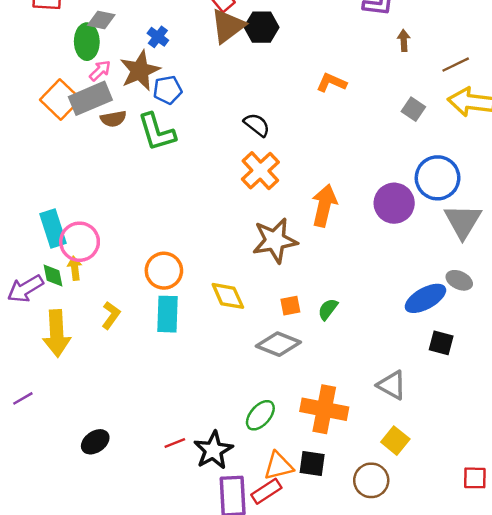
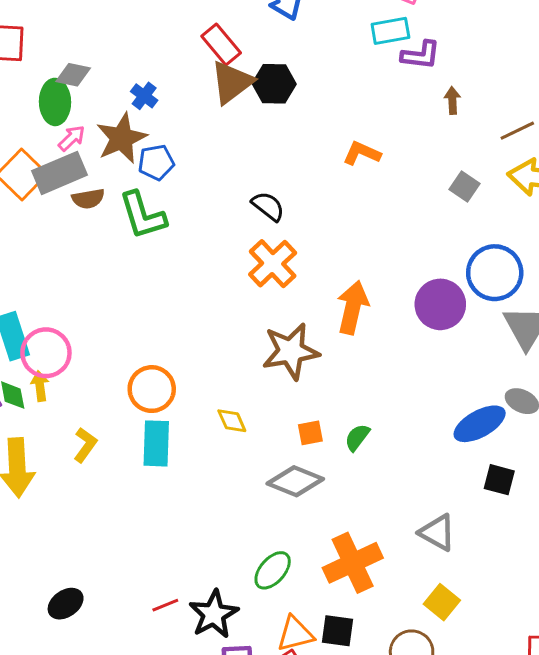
yellow diamond: (228, 296) -> (232, 421), size x0.7
orange cross: (324, 409) -> (353, 563), turned -36

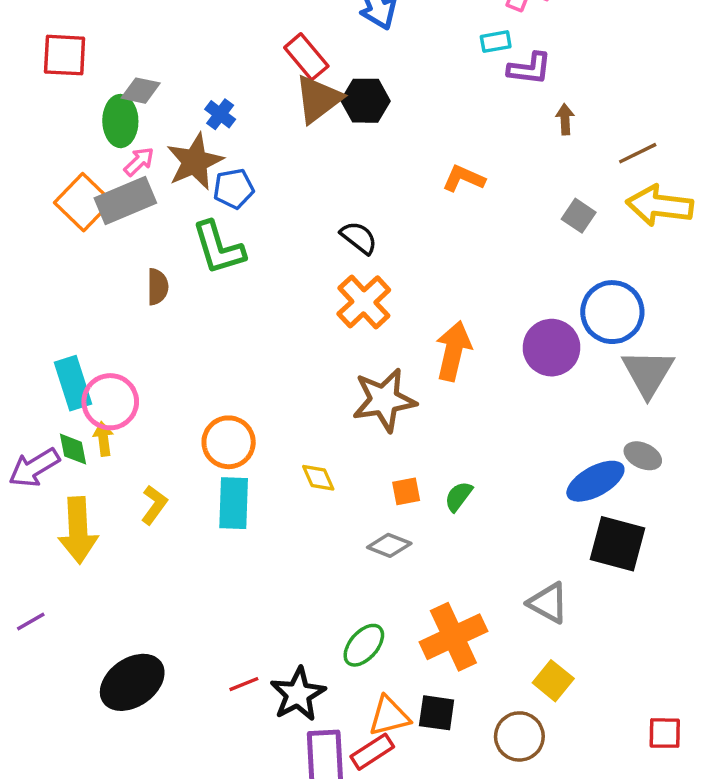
cyan rectangle: (390, 31) -> (496, 42), size x0.7
brown semicircle: (88, 199) -> (158, 287), moved, turned -80
black square: (499, 480) -> (617, 544), size x1.6
gray diamond: (295, 481) -> (389, 545), size x0.7
black ellipse: (66, 604) -> (132, 682), size x1.6

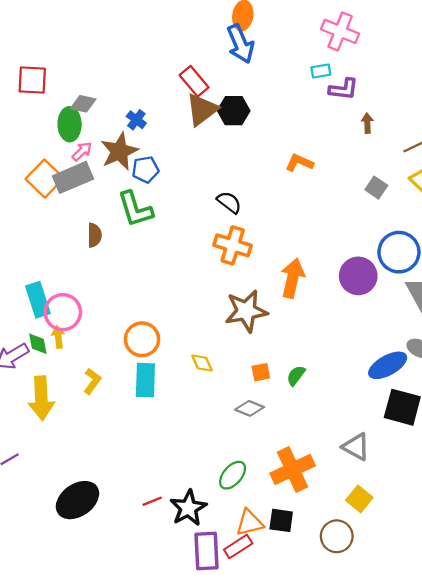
orange cross: (364, 302) -> (233, 245), turned -30

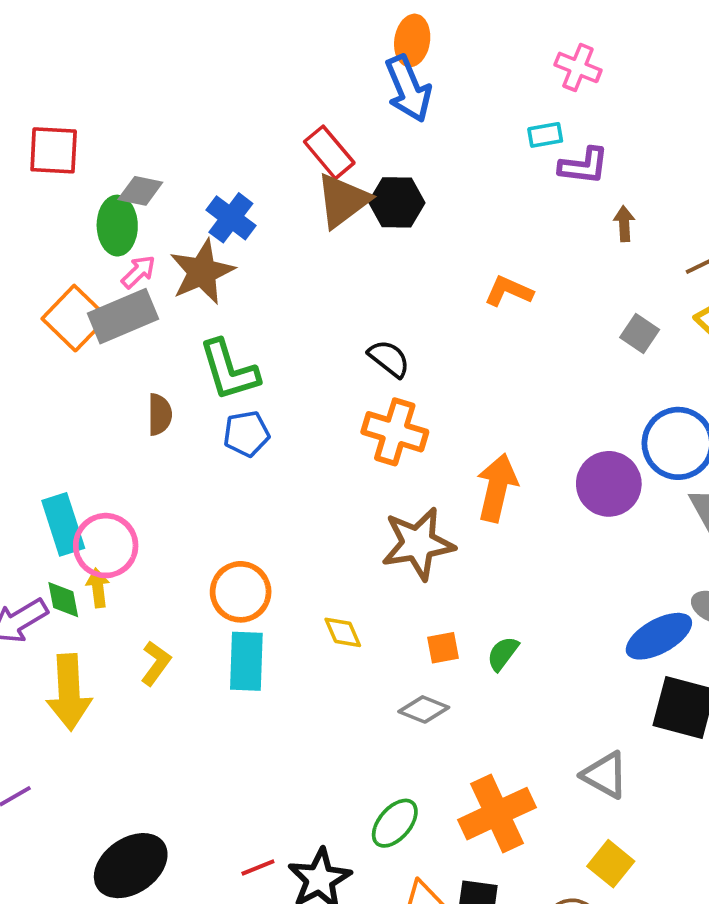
pink cross: (340, 31) -> (578, 67), size x0.7
blue cross: (136, 120) -> (231, 218), size x1.4
blue pentagon: (145, 170) -> (246, 434), moved

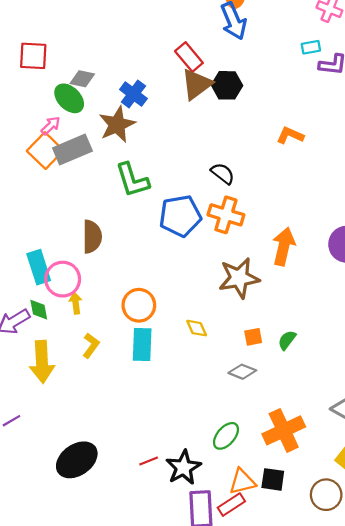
green ellipse: (117, 226) -> (69, 98), turned -44
pink arrow: (138, 272) -> (51, 126), moved
brown semicircle: (160, 414) -> (92, 237), moved, size x1.4
blue pentagon: (246, 434) -> (180, 216), moved, size x1.6
yellow arrow: (98, 588) -> (76, 303), moved

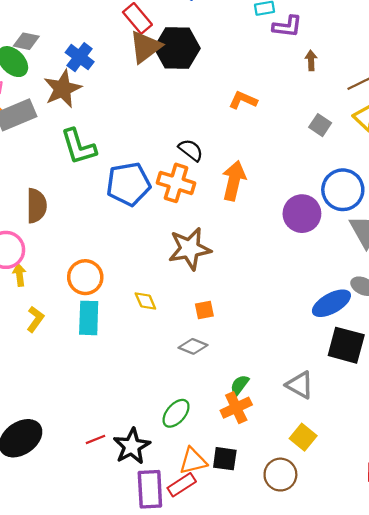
black hexagon: (227, 85) -> (177, 48), size x1.4
black semicircle: (223, 173) -> (191, 150), moved
orange arrow: (284, 246) -> (234, 181), moved
green semicircle: (287, 340) -> (240, 385), moved
orange cross: (284, 430) -> (236, 408), size x0.7

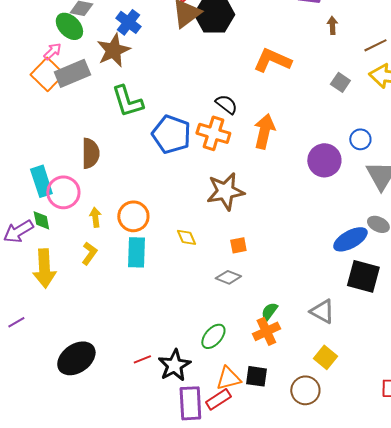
orange L-shape: (243, 100) -> (272, 60), size x1.5
blue pentagon: (128, 184) -> (171, 134), turned 30
blue circle: (343, 190) -> (360, 139), size x0.6
yellow arrow: (19, 275) -> (95, 217), moved

